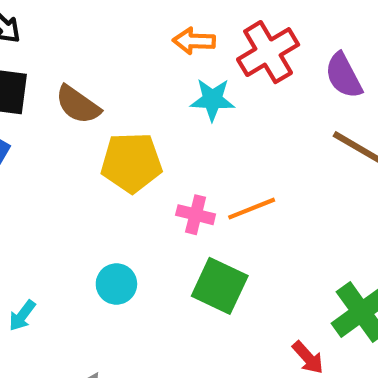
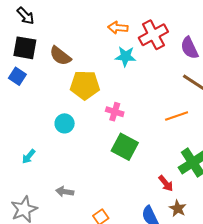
orange line: (252, 209) -> (177, 116), moved
cyan circle: (116, 284) -> (65, 123), moved

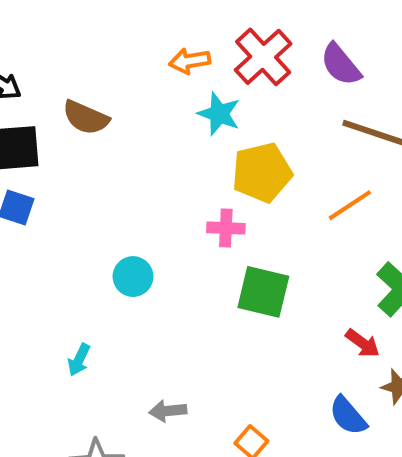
brown semicircle: (60, 56) -> (86, 118), moved
cyan star: (125, 56) -> (219, 114), turned 30
yellow pentagon: (85, 85) -> (262, 173), moved

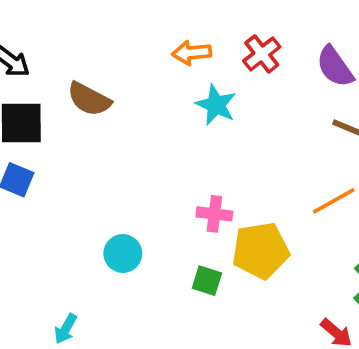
red cross: (263, 57) -> (262, 54), size x0.7
yellow pentagon: (262, 173) -> (261, 250), moved
green square: (263, 292) -> (207, 281), moved, size x0.6

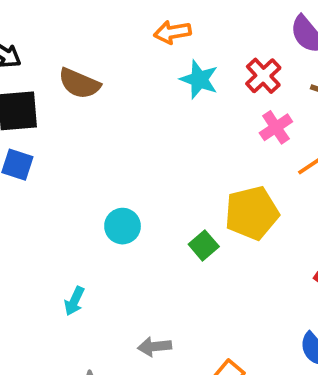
red cross: (262, 54) -> (263, 76), moved
pink cross: (214, 214) -> (276, 127), moved, turned -36
green square: (207, 281) -> (204, 245), turned 36

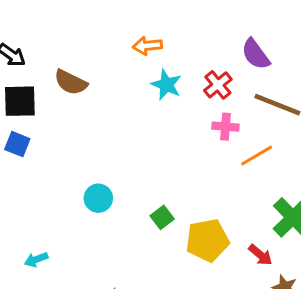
pink cross: (276, 127) -> (225, 127), turned 35
yellow pentagon: (252, 213) -> (207, 240), moved
cyan arrow: (74, 301) -> (36, 260), moved, turned 40

